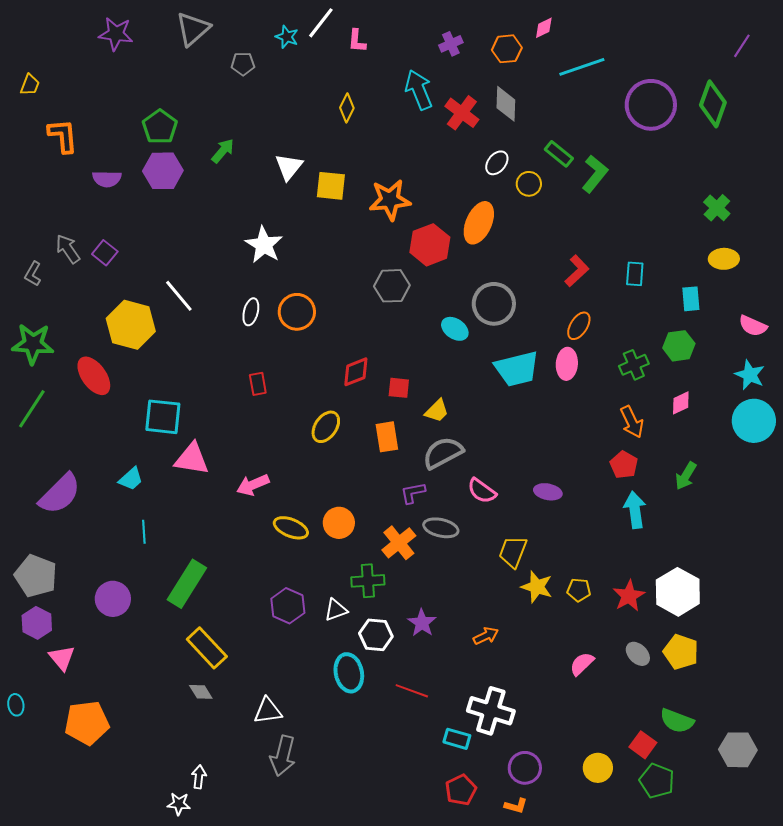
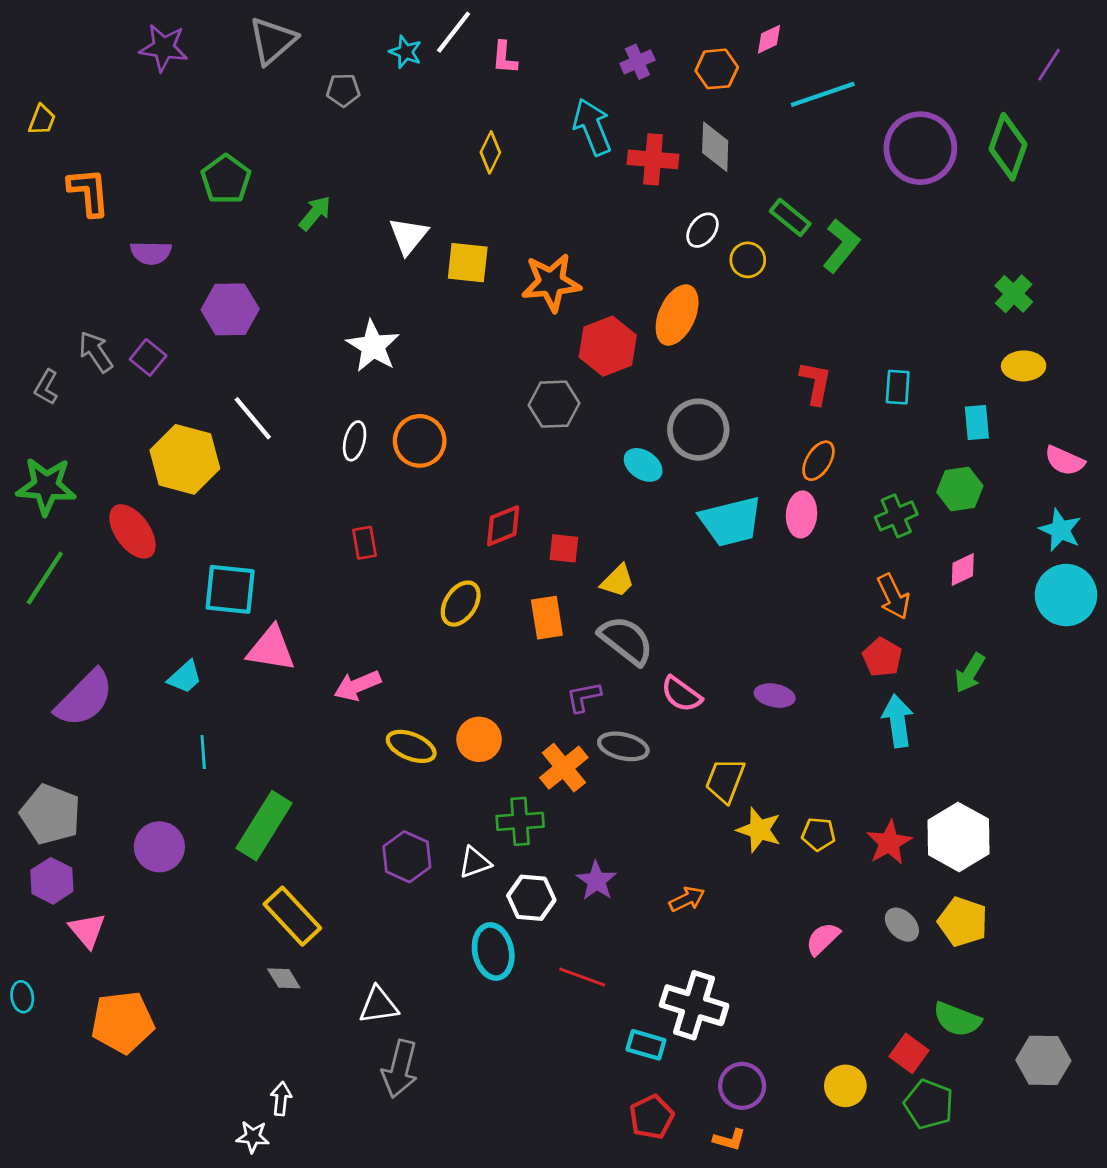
red cross: (462, 113) -> (653, 159), turned -32
purple hexagon: (163, 171) -> (230, 309), moved
red L-shape: (577, 271) -> (816, 383), turned -36
gray semicircle: (443, 453) -> (626, 640), turned 66

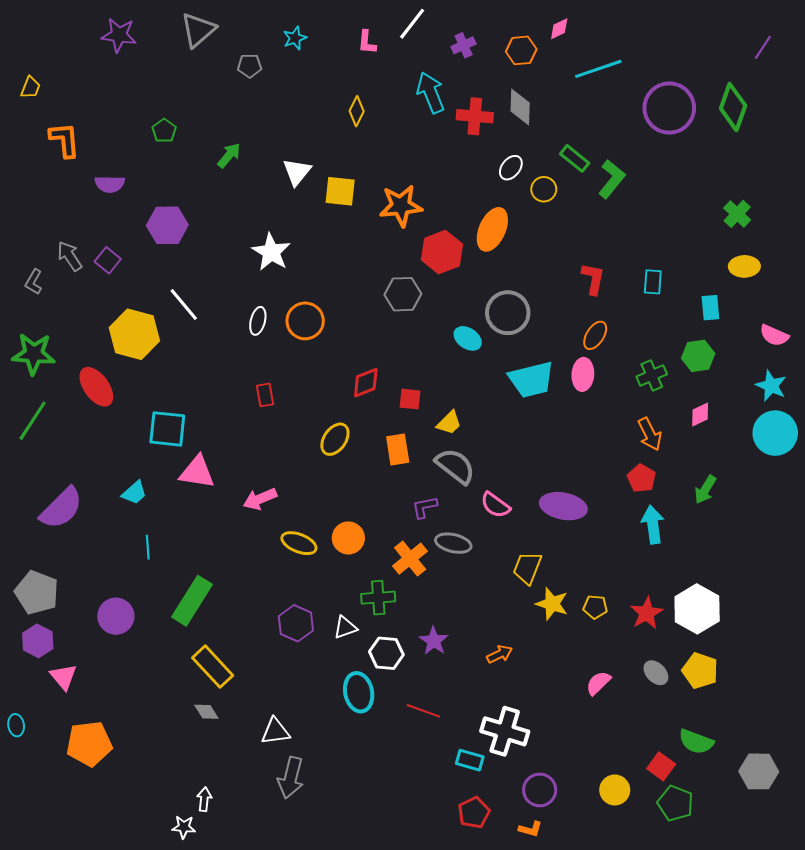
white line: (454, 32) -> (412, 24), moved
cyan star: (405, 52) -> (295, 38), turned 30
green pentagon: (226, 179) -> (164, 131), size x0.7
purple ellipse: (775, 695) -> (563, 506), size x1.6

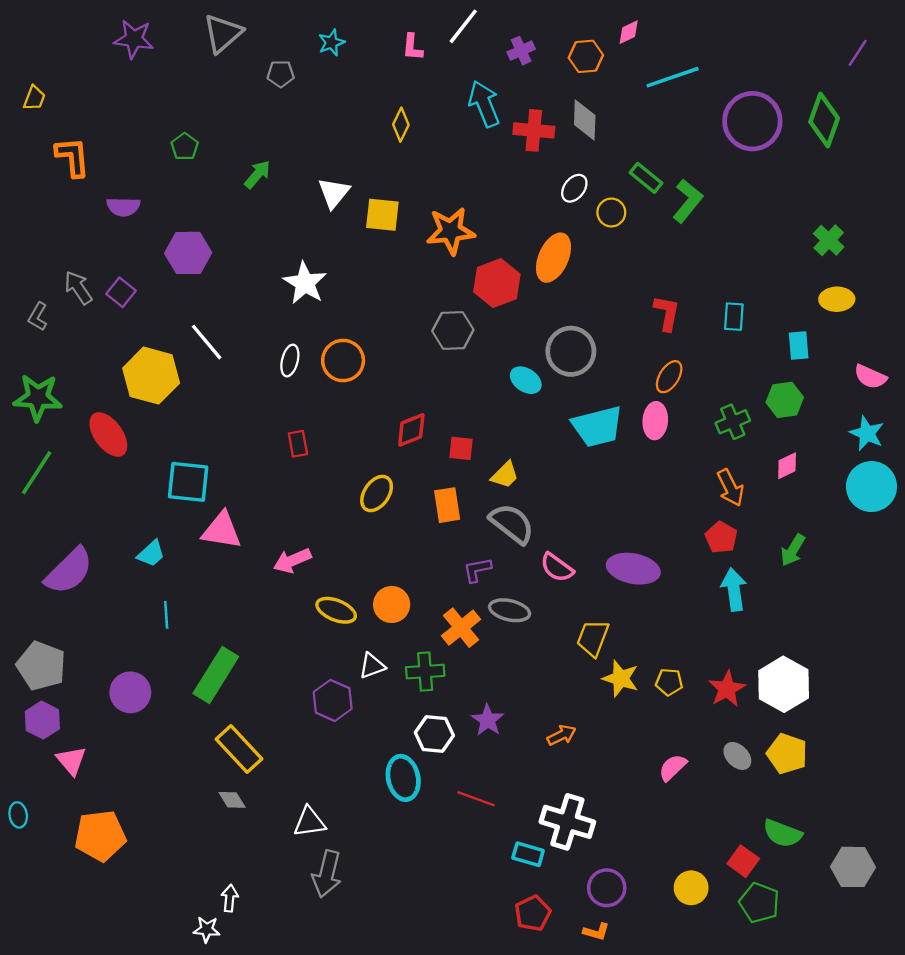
white triangle: (345, 627) -> (372, 666), moved

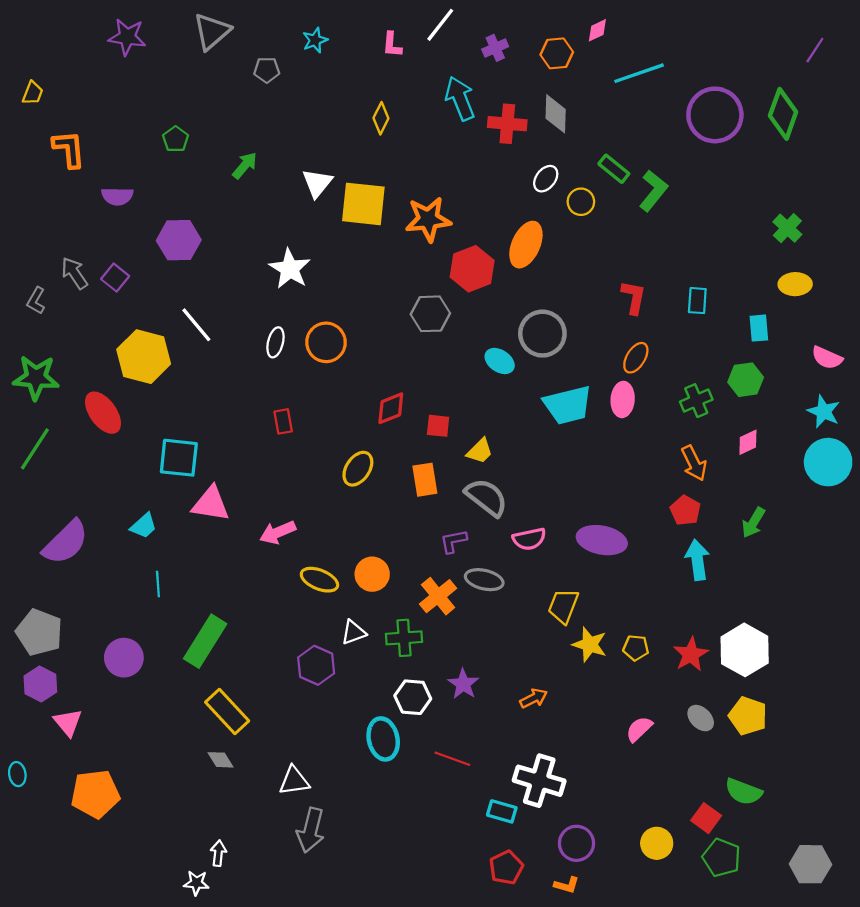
yellow square: (382, 215) -> (363, 204), size x1.4
pink semicircle: (557, 567) -> (529, 539), turned -48
gray hexagon: (853, 867) -> (811, 864), moved

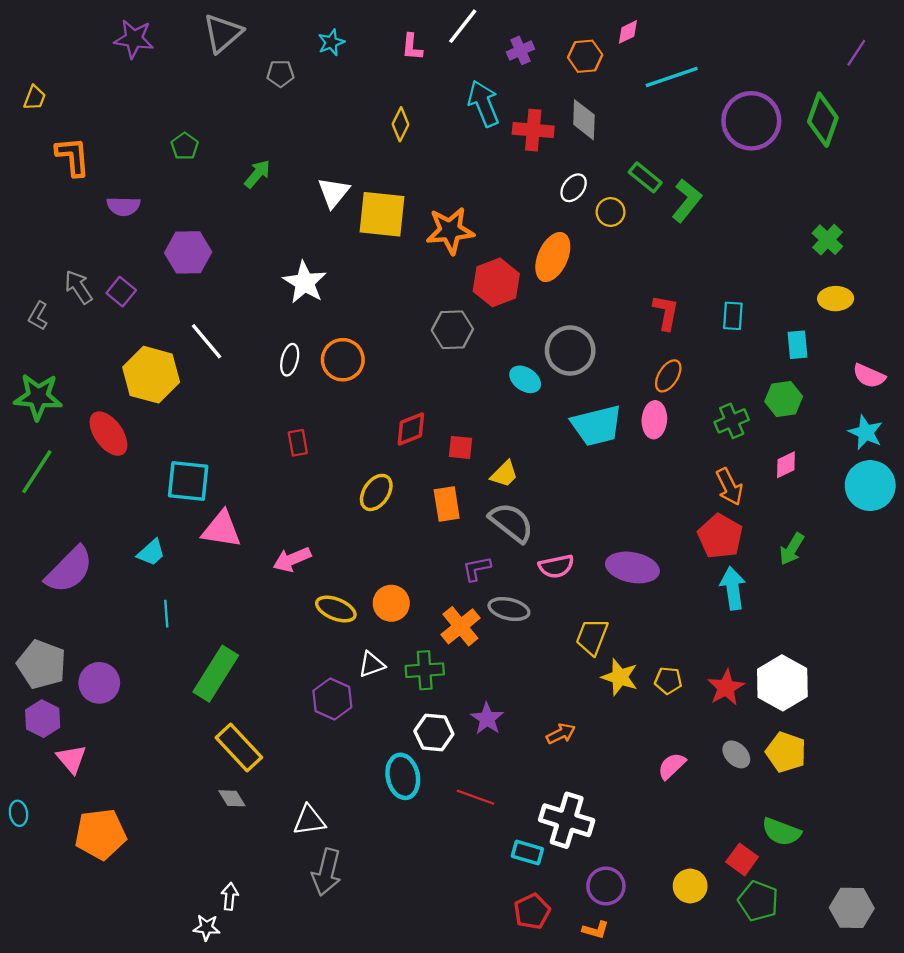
red pentagon: (685, 510) -> (720, 536), size x1.4
purple circle: (124, 658) -> (99, 683), moved

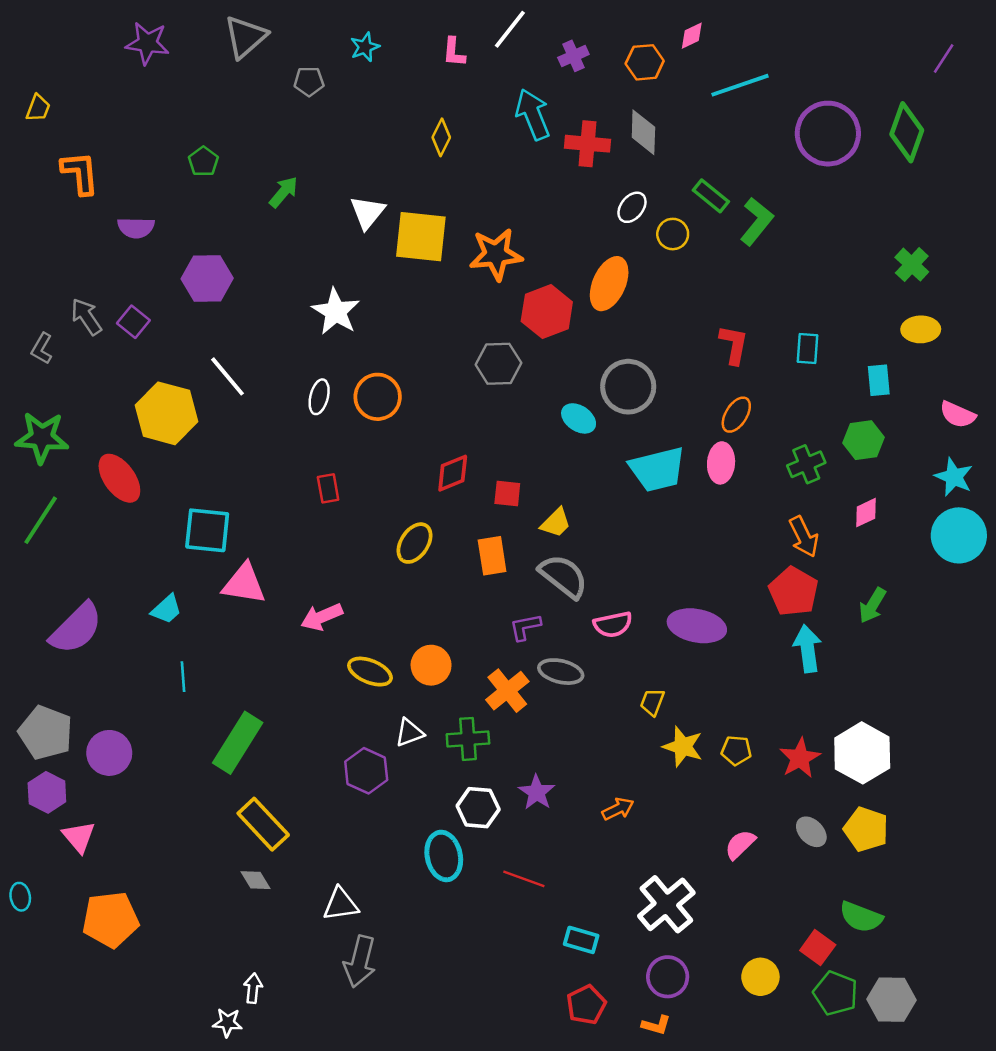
yellow trapezoid: (592, 637) -> (652, 702), size x0.7
white cross: (567, 820) -> (666, 904), moved, turned 33
gray hexagon: (852, 908) -> (891, 1000), moved

